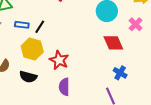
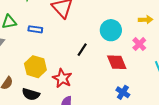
blue rectangle: (22, 25) -> (35, 29), moved
black line: (40, 27) -> (82, 50), moved

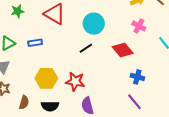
cyan circle: (111, 30) -> (94, 24), moved
black line: (82, 50) -> (86, 48), turned 40

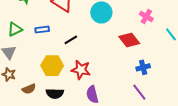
black line: (86, 48) -> (71, 40), moved
blue cross: (137, 77) -> (143, 67), turned -32
brown semicircle: (24, 102) -> (29, 89), turned 48

